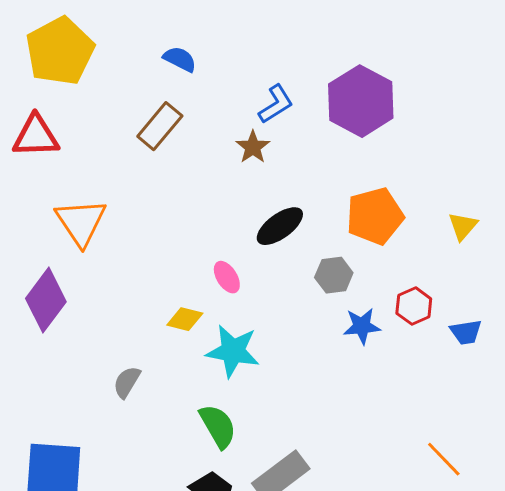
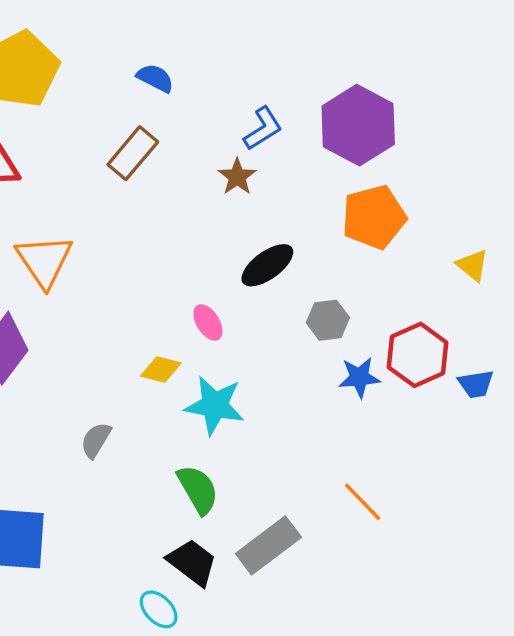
orange pentagon: (375, 216) -> (374, 217), moved
yellow triangle: (463, 226) -> (472, 265), turned -32
red hexagon: (414, 306) -> (418, 355), size x1.5
orange line: (444, 459) -> (363, 502), moved

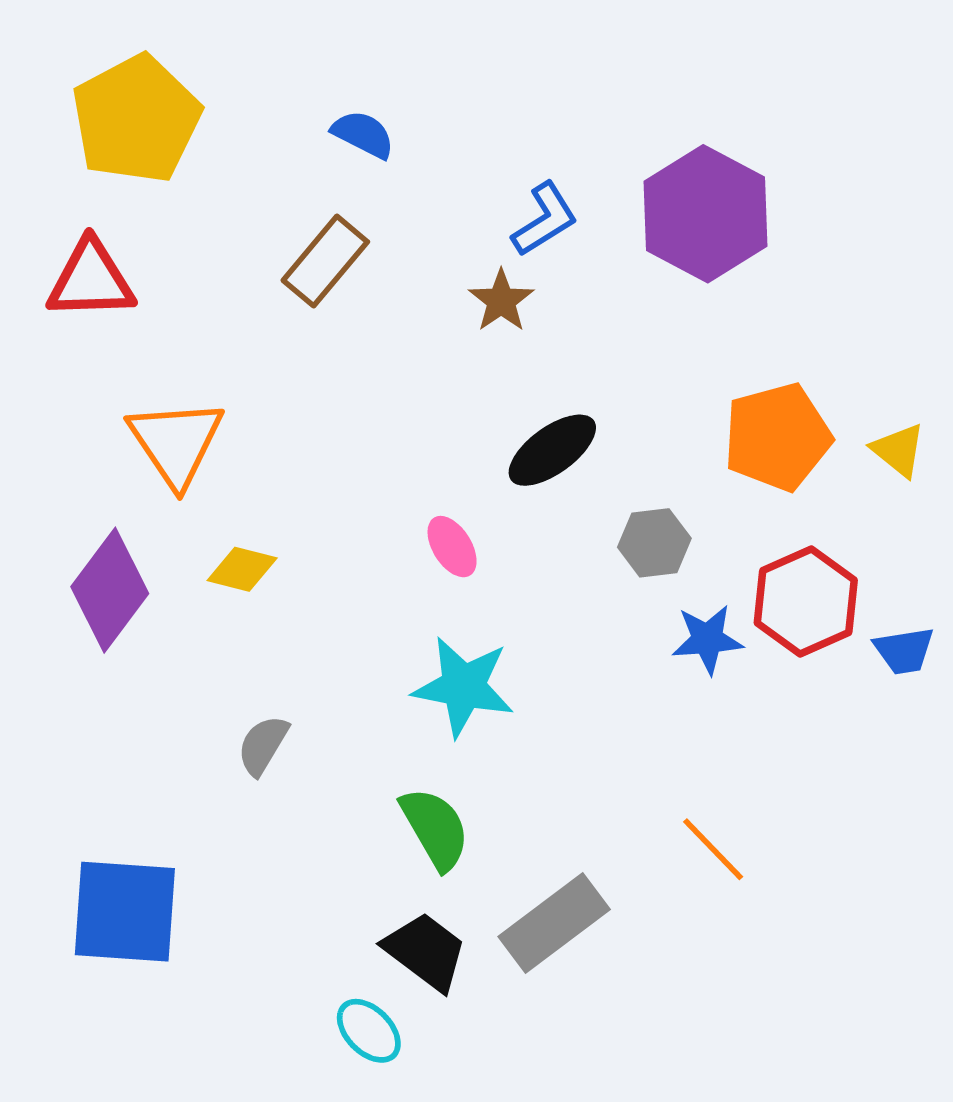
orange pentagon: (374, 217) -> (777, 437), moved
yellow diamond: (161, 369) -> (242, 569), moved

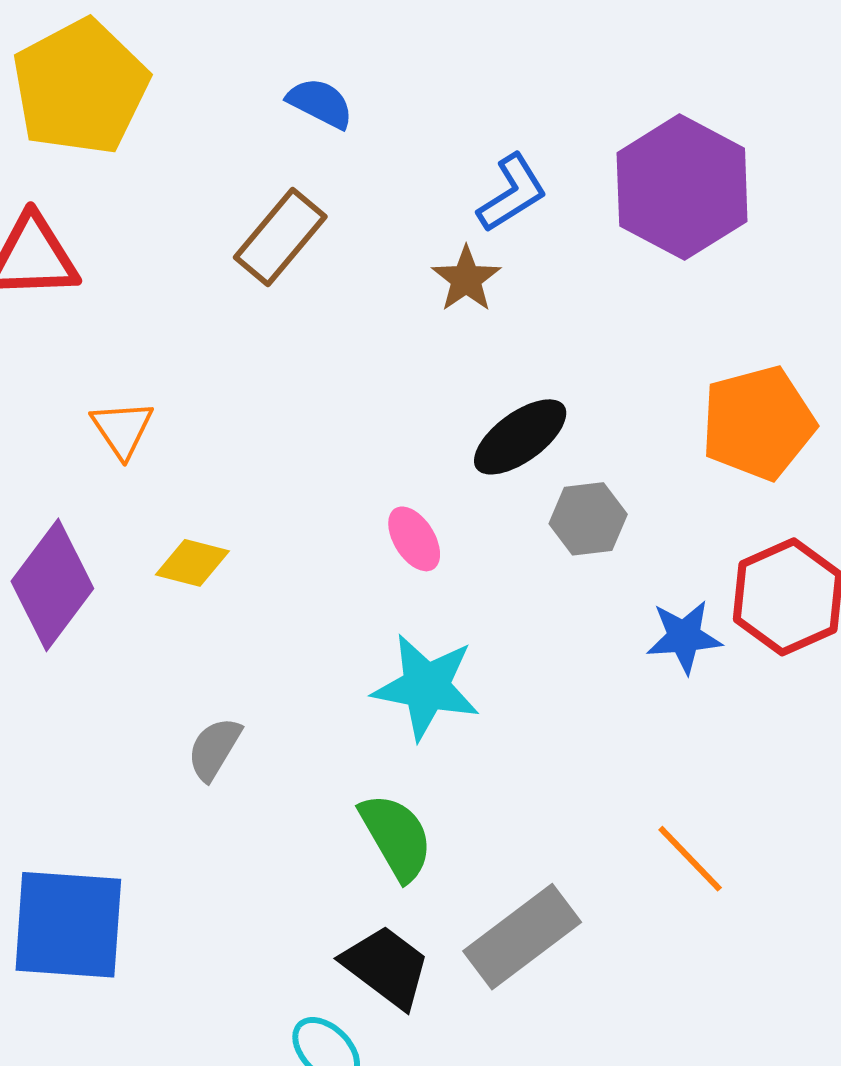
orange triangle: (176, 443) -> (122, 429), size x0.6
gray hexagon: (654, 543) -> (588, 519), moved

